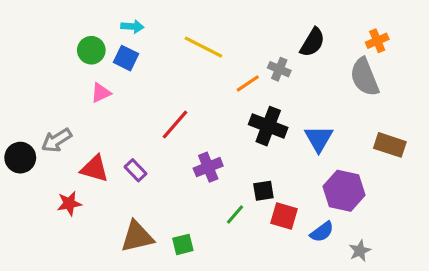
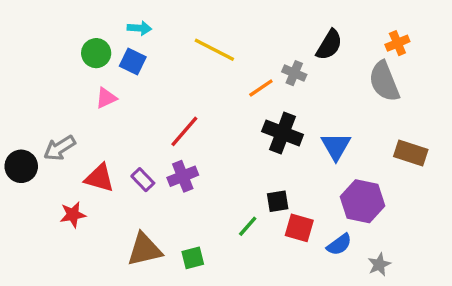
purple cross: (208, 167) -> (183, 176), moved

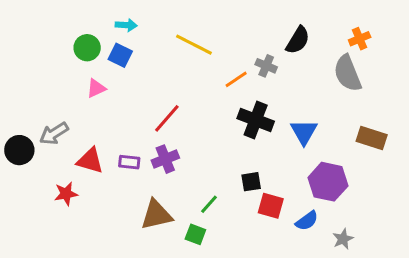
purple rectangle: (143, 180) -> (129, 162), turned -40
green line: (248, 226) -> (209, 204), moved
brown triangle: (144, 250) -> (156, 215), moved
green square: (193, 258) -> (195, 234), moved, turned 35

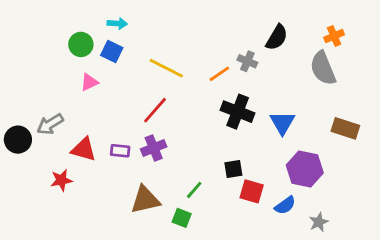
yellow line: (194, 45) -> (166, 68), moved

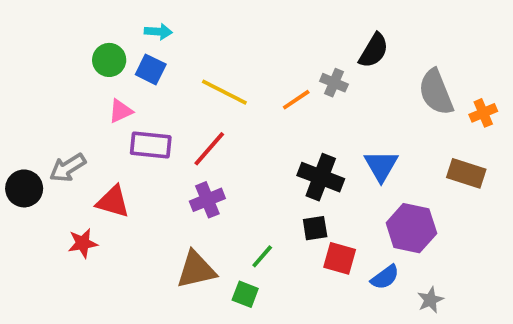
orange cross: (334, 36) -> (483, 113), moved
black cross: (238, 112) -> (321, 177), moved
purple rectangle: (120, 151) -> (151, 145), moved, size x1.5

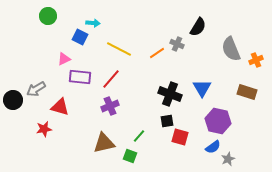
cyan arrow: (158, 32) -> (93, 23), moved
green circle: (109, 60) -> (48, 16), moved
blue semicircle: (385, 277) -> (213, 147), moved

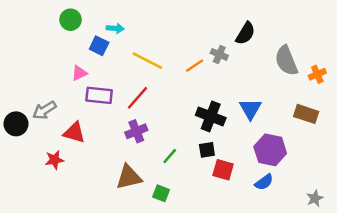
green circle: (48, 16) -> (71, 20), moved
green line: (139, 136) -> (170, 156), moved
gray star: (228, 159) -> (315, 198), moved

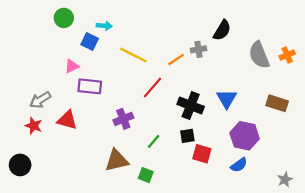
gray cross: (219, 54) -> (199, 49), turned -32
orange cross: (317, 74) -> (287, 55), moved
red line: (138, 98) -> (152, 88), moved
black circle: (16, 124) -> (20, 165), moved
red star: (54, 160) -> (34, 126), moved, turned 30

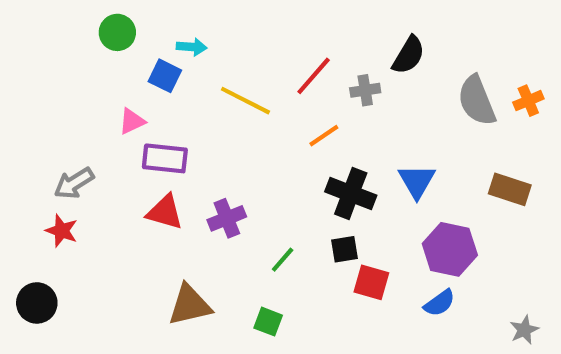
orange line: (176, 59) -> (324, 136), moved
red line: (152, 88) -> (314, 76), moved
red triangle: (67, 120) -> (165, 212), moved
brown triangle: (117, 160) -> (190, 305), moved

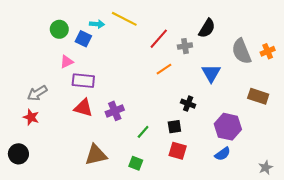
green circle: (117, 32) -> (59, 29), moved
yellow line: (245, 101) -> (124, 19), moved
blue triangle: (417, 181) -> (211, 73), moved
black cross: (351, 194) -> (188, 104), moved, size x0.6
red square: (371, 282) -> (178, 151), moved

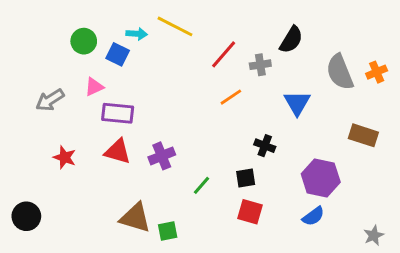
gray arrow: (37, 93) -> (50, 100), moved
red star: (31, 117) -> (65, 157), moved
brown triangle: (96, 155) -> (135, 218), turned 30
green square: (136, 163) -> (168, 231), moved, turned -32

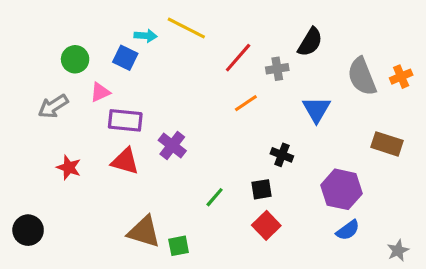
green circle: (84, 41) -> (75, 59), moved
purple cross: (162, 156) -> (172, 145), moved, turned -30
red square: (250, 212) -> (266, 225), turned 30
blue semicircle: (313, 216) -> (348, 230), moved

